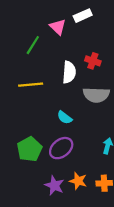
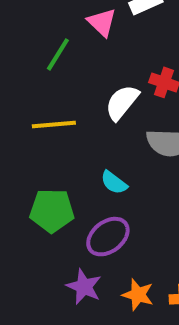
white semicircle: (69, 72) -> (122, 102), turned -145
green pentagon: (29, 149) -> (52, 211), moved, turned 30
purple star: (54, 185) -> (84, 287), moved

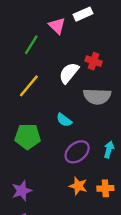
yellow line: (54, 124) -> (29, 86), turned -45
purple ellipse: (108, 237) -> (77, 152), moved
purple star: (84, 287) -> (22, 191), moved, turned 30

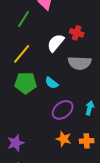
green pentagon: (28, 137) -> (26, 83), moved

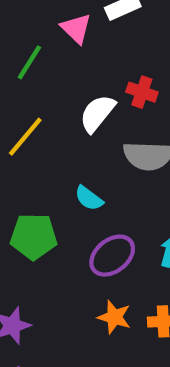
green pentagon: (26, 83) -> (34, 236), moved

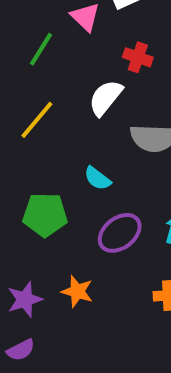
red cross: (142, 92) -> (138, 57), moved
orange star: (114, 317) -> (77, 291), moved

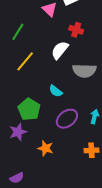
green line: (41, 49) -> (18, 32), moved
green pentagon: (45, 215) -> (29, 109), turned 30
purple star: (25, 300) -> (18, 132), moved

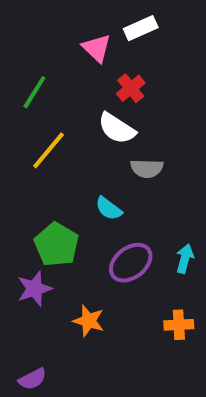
red cross: (76, 30) -> (131, 88), moved, turned 32
white semicircle: (60, 50) -> (117, 128), turned -96
gray semicircle: (84, 71) -> (147, 168), moved, size x0.7

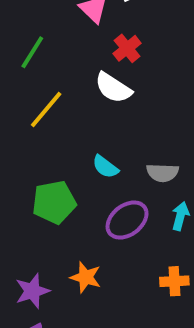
gray semicircle: (147, 168) -> (163, 173), moved
green pentagon: (57, 245) -> (54, 202), turned 30
purple star: (34, 289) -> (32, 291), moved

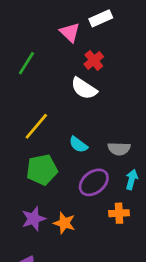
yellow line: (46, 109) -> (36, 126), moved
orange cross: (174, 281) -> (119, 213), moved
purple star: (32, 291) -> (34, 219), moved

